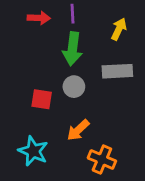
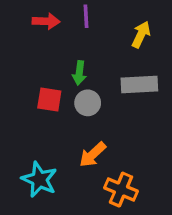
green arrow: (72, 49) -> (79, 73), moved, size x0.6
red square: (42, 99) -> (49, 100), moved

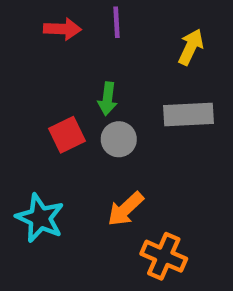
red square: (49, 100) -> (67, 135), turned -35
cyan star: (39, 180) -> (40, 218), moved

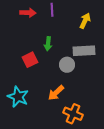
gray circle: (119, 139) -> (67, 65), moved

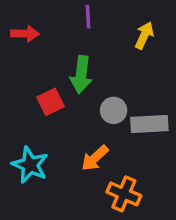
red arrow: (28, 13) -> (25, 34), moved
green arrow: (48, 44) -> (81, 75), size x1.5
gray rectangle: (84, 51) -> (149, 124), moved

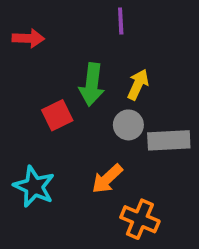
purple line: (88, 17) -> (121, 21), moved
yellow arrow: (144, 35) -> (138, 85), moved

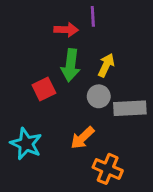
red arrow: (28, 38) -> (66, 30), moved

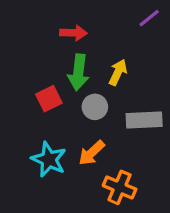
purple line: (93, 16) -> (149, 18), moved, turned 54
gray circle: (99, 96) -> (95, 107), moved
cyan star: (26, 144) -> (49, 159), moved

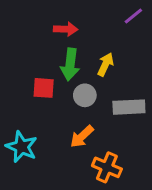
red square: (49, 99) -> (44, 88), turned 30
cyan star: (49, 159) -> (22, 147), moved

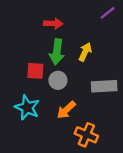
gray circle: (85, 95) -> (58, 80), moved
cyan star: (22, 147) -> (27, 108), moved

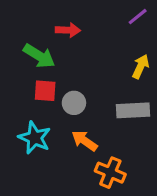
green arrow: (57, 52) -> (39, 56), moved, turned -65
yellow arrow: (85, 52) -> (141, 67), moved
orange arrow: (66, 110) -> (85, 141), turned 78

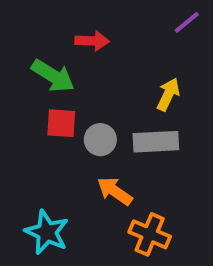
yellow arrow: (141, 67) -> (168, 94), moved
gray rectangle: (133, 110) -> (156, 142), moved
cyan star: (35, 138) -> (47, 232), moved

